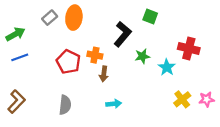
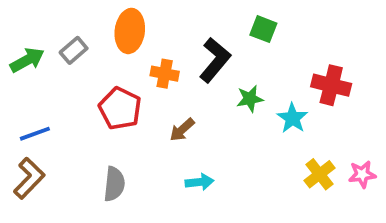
gray rectangle: (50, 18) -> (74, 50), moved
orange cross: (95, 55) -> (165, 74), moved
blue line: (20, 57) -> (35, 134), moved
brown arrow: (104, 74) -> (182, 130), turned 40

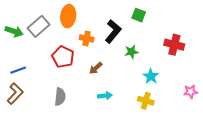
gray rectangle: (74, 50) -> (39, 26), size x1.5
green arrow: (27, 60) -> (14, 31), turned 48
cyan star: (292, 118) -> (151, 76), moved
yellow cross: (320, 174) -> (146, 101), moved, turned -35

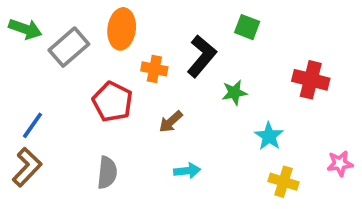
green arrow: (14, 31) -> (25, 29), moved
blue line: (18, 70) -> (32, 125), turned -35
yellow cross: (146, 101) -> (283, 182), moved

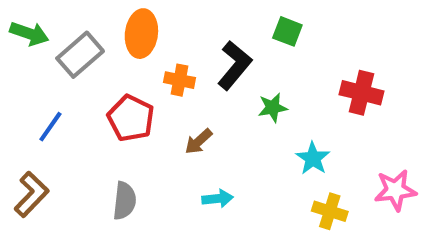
blue line: (32, 125) -> (50, 127), moved
pink star: (340, 163) -> (395, 190), size x1.4

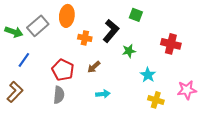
green arrow: (29, 34) -> (14, 32), moved
red pentagon: (131, 118) -> (63, 70), moved

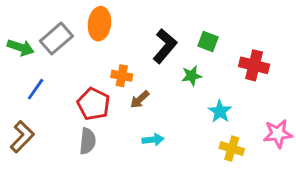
green square: (136, 15) -> (208, 42), moved
orange cross: (85, 38) -> (122, 76), moved

